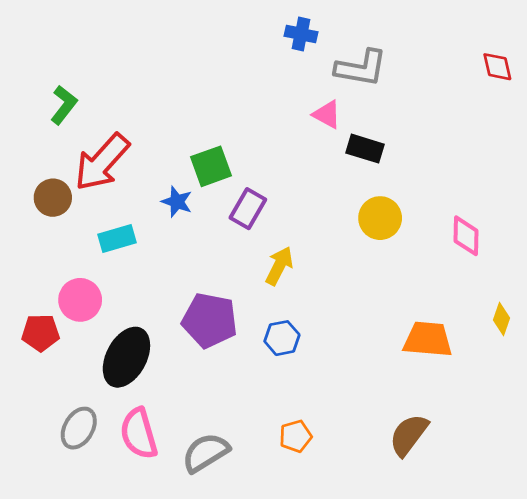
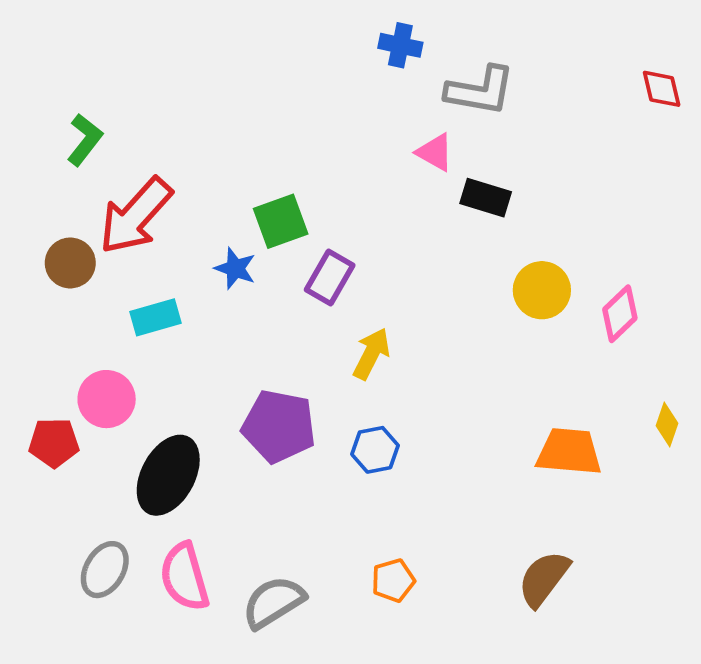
yellow circle: (380, 218) -> (542, 290), moved
pink diamond: (466, 236) -> (620, 314), turned 45

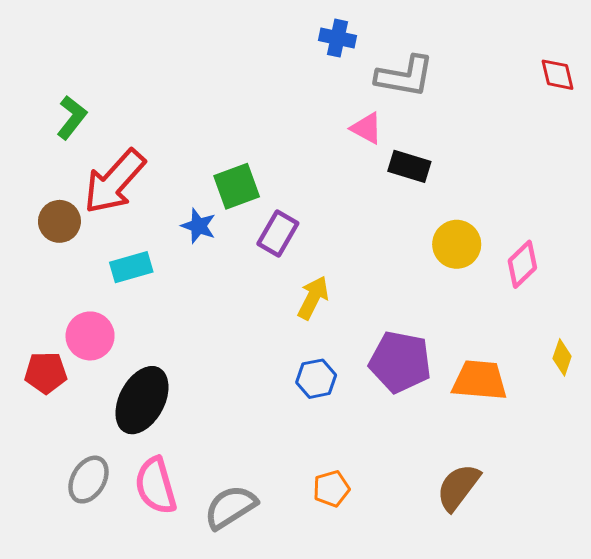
purple pentagon: (279, 426) -> (400, 362), moved

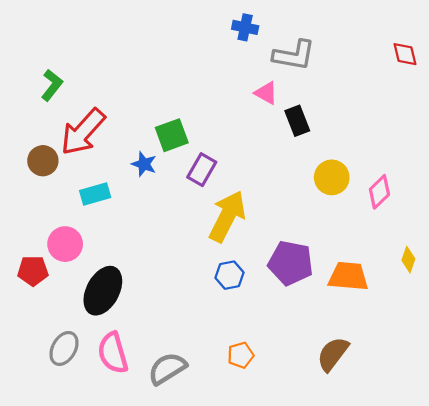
black rectangle: (409, 166) -> (297, 121), turned 52
yellow arrow: (313, 298) -> (227, 216), size x1.6

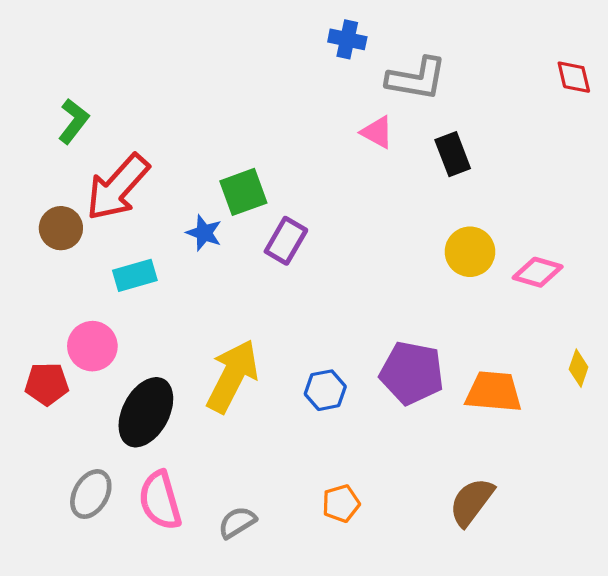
black rectangle: (297, 121) -> (453, 154), moved
pink diamond: (379, 192) -> (538, 272), turned 60
yellow arrow: (227, 216) -> (232, 376), moved
gray semicircle: (167, 368) -> (237, 522), size x0.7

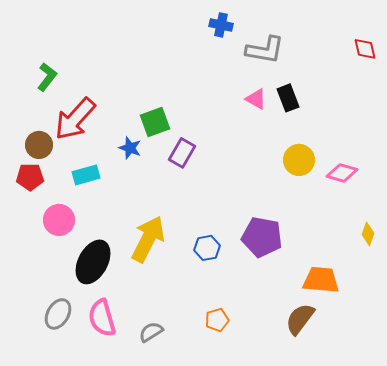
pink triangle: (377, 132) -> (256, 99), moved
red pentagon: (47, 384) -> (30, 177), moved
orange trapezoid: (494, 392) -> (321, 280), moved

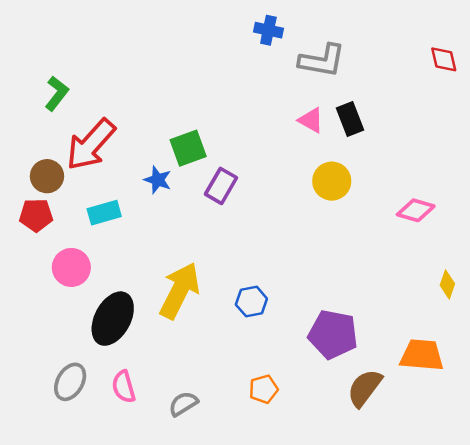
yellow circle: (299, 160) -> (332, 181), moved
purple pentagon: (262, 237) -> (333, 334), moved
orange trapezoid: (321, 280) -> (422, 355), moved
pink semicircle: (102, 318) -> (124, 387), size x0.7

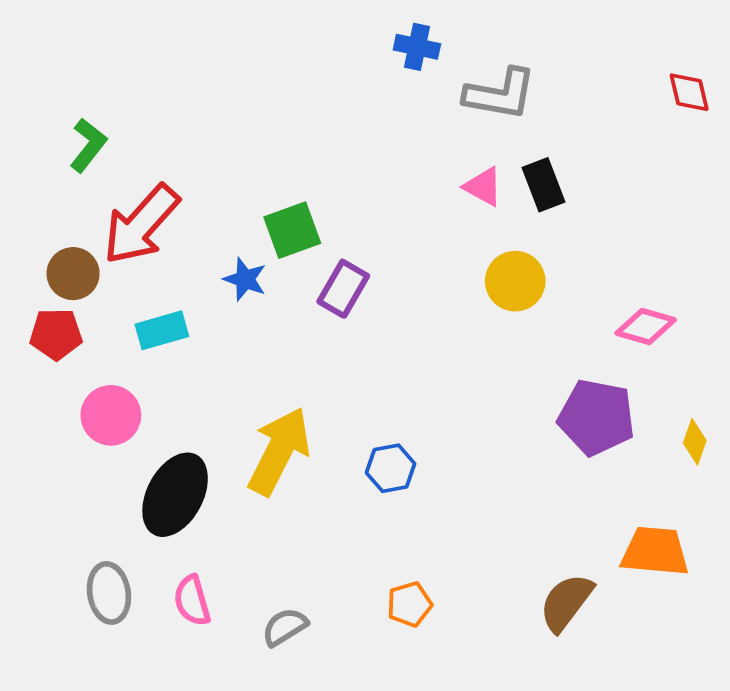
purple pentagon: (333, 334) -> (596, 417), moved
gray ellipse: (70, 382) -> (109, 593), turned -39

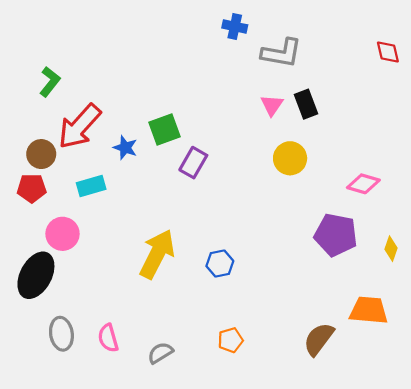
pink triangle: (483, 187) -> (272, 105), turned 35
blue star: (245, 279) -> (125, 148), moved
black ellipse: (175, 495) -> (36, 275), moved

